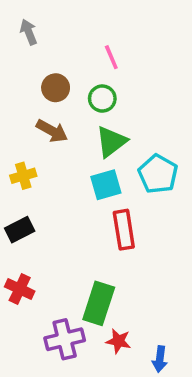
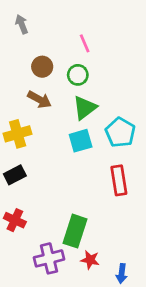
yellow cross: (23, 176) -> (18, 134), size x1.4
red rectangle: (124, 230) -> (119, 180), moved

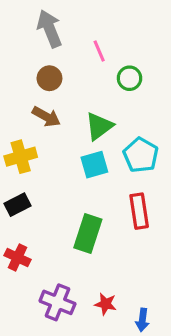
gray arrow: (22, 24) -> (49, 29), moved, size x1.6
green circle: (78, 75) -> (130, 78), moved
green rectangle: (75, 231) -> (88, 234), moved
purple cross: (49, 258) -> (57, 302), turned 36

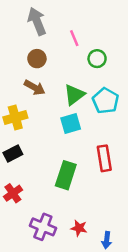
cyan pentagon: (141, 155) -> (105, 101), moved
red cross: (17, 258) -> (13, 193), turned 30

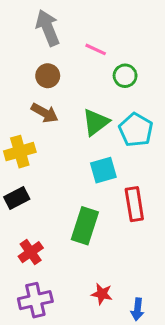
pink line: (74, 38) -> (96, 49), turned -42
cyan square: (71, 124) -> (103, 170), moved
red cross: (13, 193) -> (31, 252), moved
purple cross: (43, 227) -> (35, 300), moved, turned -35

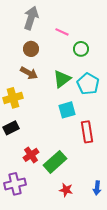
gray arrow: (48, 28) -> (31, 18), turned 40
green rectangle: (85, 226) -> (55, 162), moved, turned 30
red cross: (31, 252) -> (31, 155), moved
purple cross: (35, 300) -> (15, 184), moved
blue arrow: (137, 309) -> (97, 188), moved

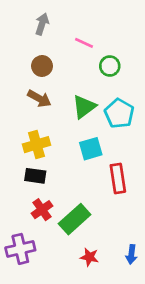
gray arrow: (31, 18) -> (42, 24), size x0.7
yellow cross: (13, 98) -> (37, 145), moved
black rectangle: (11, 128) -> (35, 176), moved, turned 35

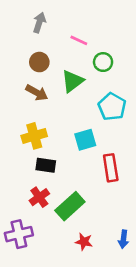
green triangle: (84, 107) -> (72, 81), moved
black rectangle: (35, 176) -> (46, 165), moved

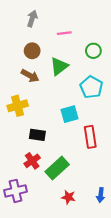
pink line: (79, 40) -> (64, 33), turned -32
green circle: (103, 62) -> (93, 51), moved
yellow cross: (34, 136) -> (18, 106), moved

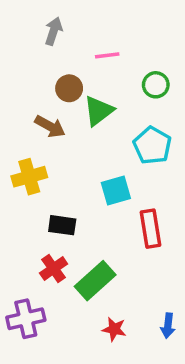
brown circle: (32, 51) -> (69, 88), moved

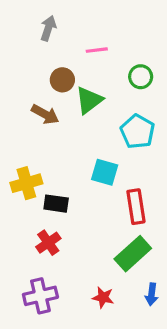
yellow cross: (29, 177) -> (26, 183), moved
cyan square: (116, 191) -> (105, 172), turned 32
green rectangle: (95, 281) -> (133, 254), moved
purple cross: (26, 319) -> (40, 296), moved

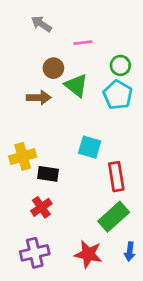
gray arrow: (48, 28) -> (41, 24), turned -75
green triangle: (89, 100) -> (76, 86), turned -45
brown arrow: (45, 114) -> (39, 98), turned -30
cyan pentagon: (138, 132) -> (118, 95), moved
red star: (103, 297) -> (88, 254), size x1.5

